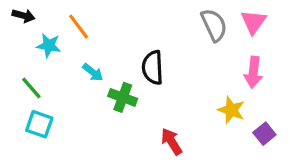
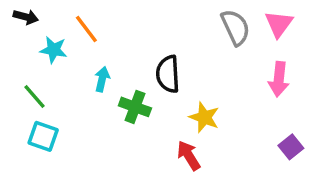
cyan arrow: (93, 72) -> (102, 79), turned -115
yellow star: (231, 110) -> (204, 117), moved

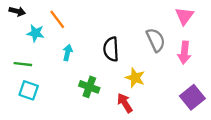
gray semicircle: (235, 27) -> (156, 40), moved
green line: (35, 97) -> (23, 64), turned -42
green cross: (135, 107) -> (89, 87), moved
purple square: (291, 147) -> (192, 97), size x1.5

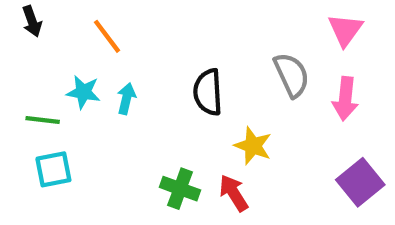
black arrow: (17, 11) -> (32, 21), turned 56
cyan star: (35, 33) -> (83, 92), moved
green cross: (89, 87) -> (180, 189), moved
cyan square: (29, 90) -> (53, 169), turned -30

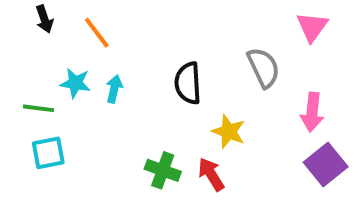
black arrow: (32, 21) -> (44, 19), moved
pink arrow: (345, 99) -> (312, 112), moved

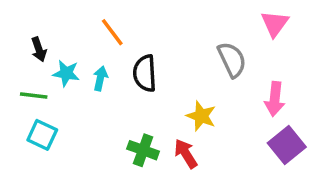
black arrow: (44, 19) -> (39, 49), moved
orange line: (97, 33) -> (112, 32), moved
black semicircle: (188, 83) -> (145, 73), moved
cyan square: (48, 153) -> (42, 135), turned 36

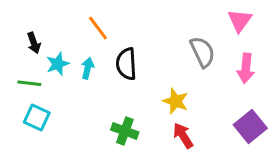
cyan star: (66, 73) -> (58, 64), turned -30
pink arrow: (275, 99) -> (246, 68), moved
red arrow: (186, 154) -> (183, 135), moved

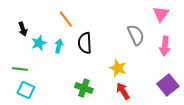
green line: (29, 83) -> (20, 69), moved
cyan square: (37, 118) -> (26, 90), moved

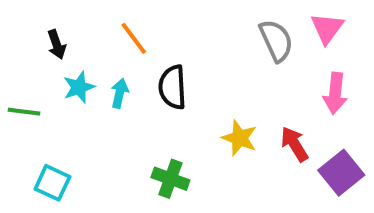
black arrow: (23, 29) -> (57, 44), moved
gray semicircle: (136, 35) -> (276, 40), moved
green line: (20, 69) -> (24, 112), moved
red arrow: (123, 91) -> (294, 144), moved

